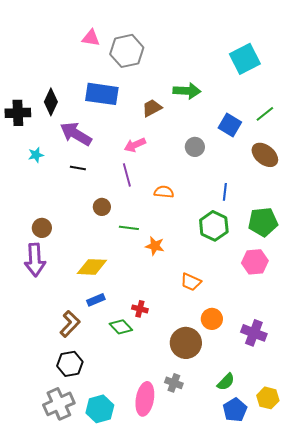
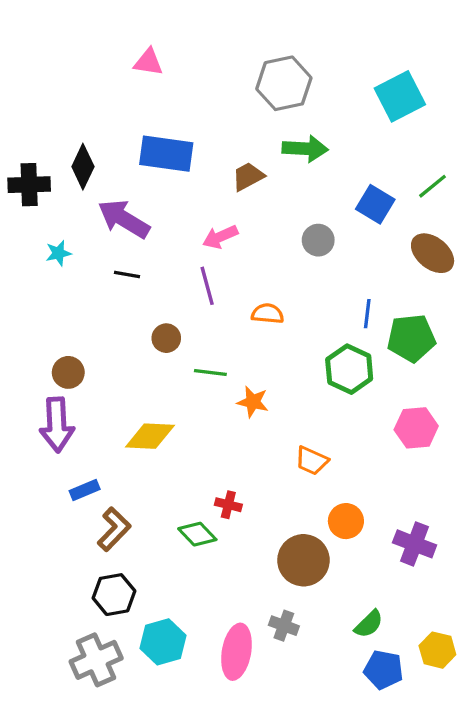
gray hexagon: (127, 51) -> (284, 83), moved
green pentagon: (263, 222) -> (411, 338), moved
blue rectangle: (96, 300) -> (85, 490), moved
cyan hexagon: (100, 409) -> (163, 642), moved
blue pentagon: (235, 410) -> (384, 670), turned -30

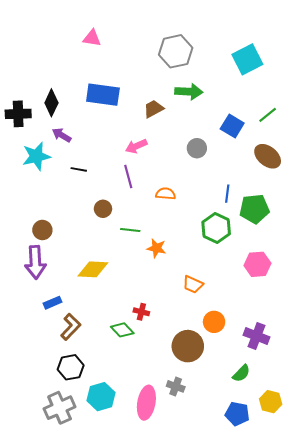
purple arrow: (124, 219) -> (62, 135), moved, size x0.6
cyan star: (58, 253) -> (36, 156), size x1.8
green semicircle: (369, 624) -> (241, 373), moved

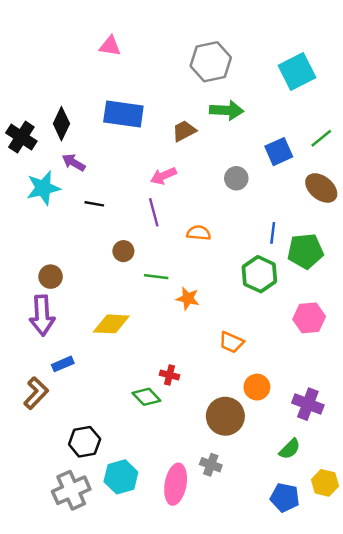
black cross: (18, 114) -> (21, 137), turned 35
blue square: (232, 126) -> (279, 152), turned 35
brown L-shape: (71, 327) -> (36, 393), moved

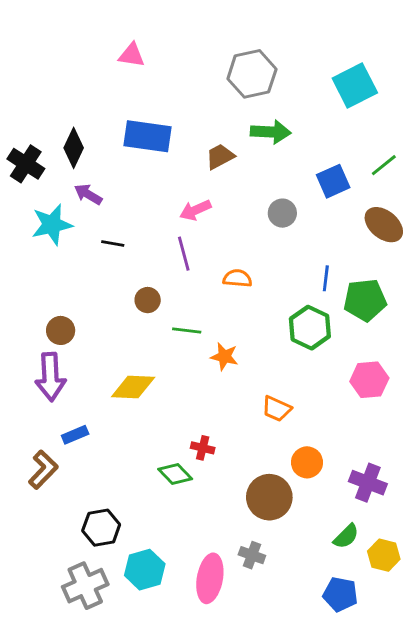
yellow hexagon: (325, 483) -> (384, 555), moved

